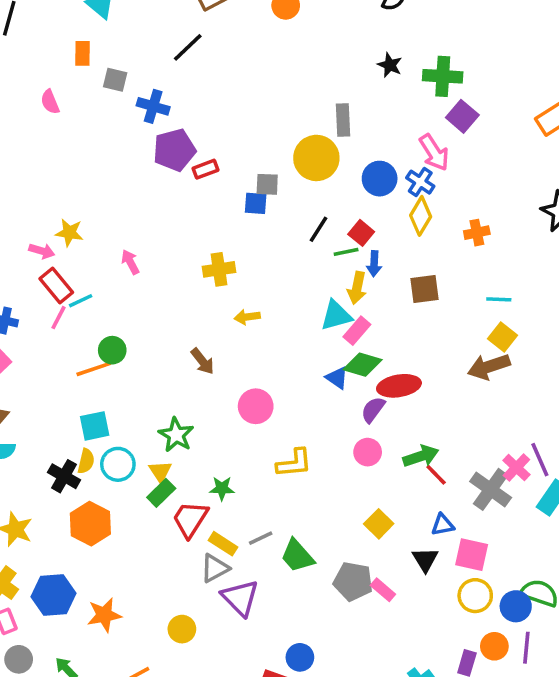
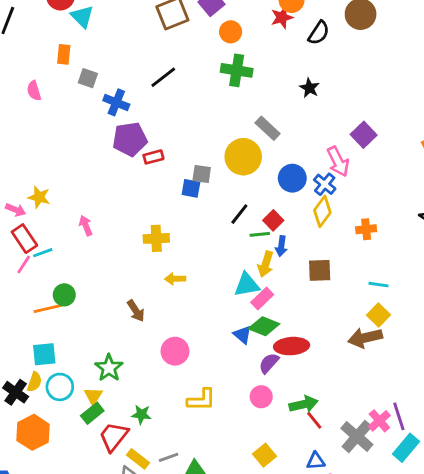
black line: (188, 47) -> (163, 77), moved
green cross: (443, 76) -> (237, 70), moved
gray rectangle: (343, 120) -> (268, 128), turned -50

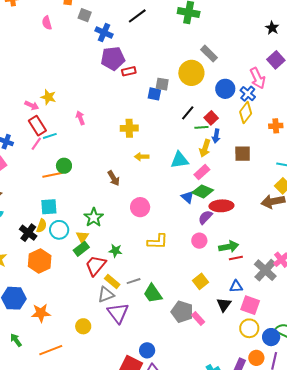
black star: (309, 88) -> (272, 28), moved
cyan triangle: (247, 285) -> (180, 160), moved
red line: (314, 420) -> (236, 258), turned -64

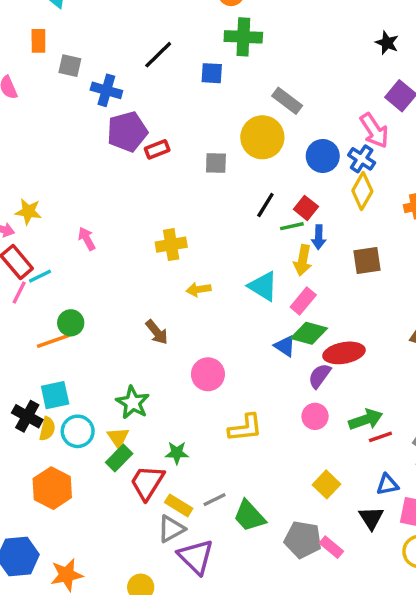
blue square: (154, 94) -> (212, 73), moved
cyan triangle: (180, 160) -> (263, 286), turned 48
black cross: (28, 233) -> (27, 416), moved

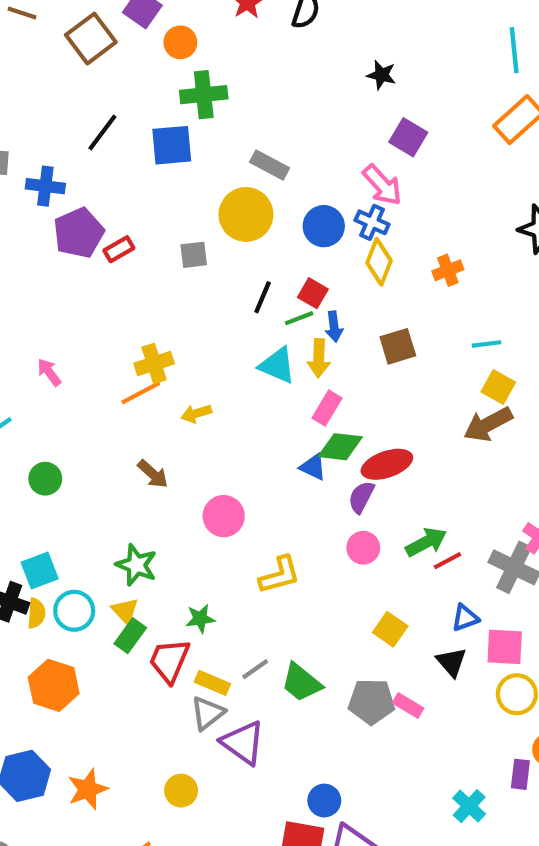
blue square: (212, 73) -> (172, 145), size x1.5
cyan triangle: (263, 286) -> (277, 365), moved
orange line: (53, 341) -> (141, 393), moved

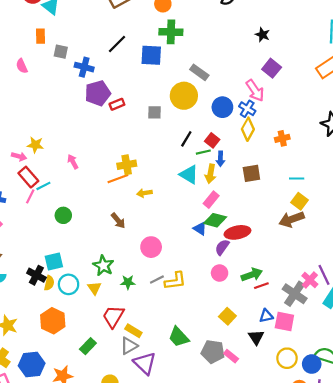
green star: (200, 619) -> (128, 282), moved
green rectangle: (130, 636) -> (88, 346), moved
pink square: (505, 647) -> (284, 322), moved
gray line: (255, 669) -> (157, 279), moved

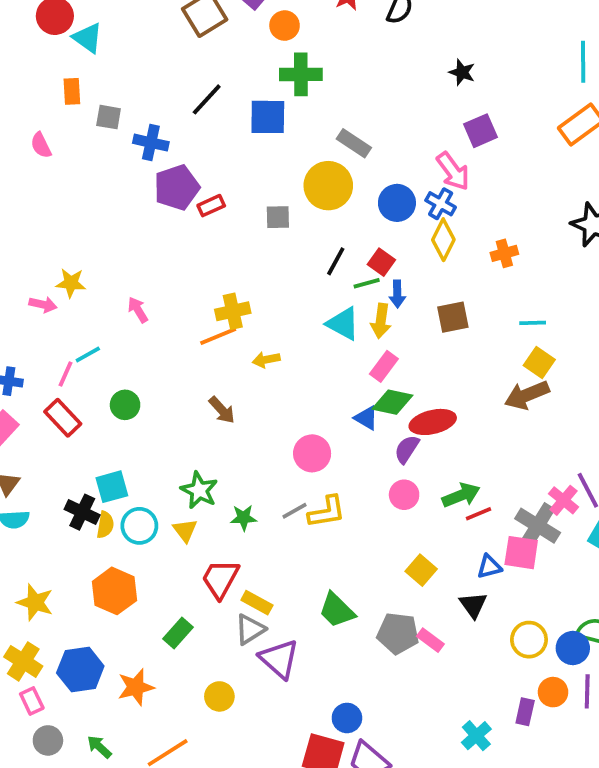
purple square: (272, 68) -> (481, 131), turned 30
red rectangle: (28, 177) -> (63, 418), moved
pink circle: (151, 247) -> (312, 453), moved
pink square: (284, 322) -> (521, 553), moved

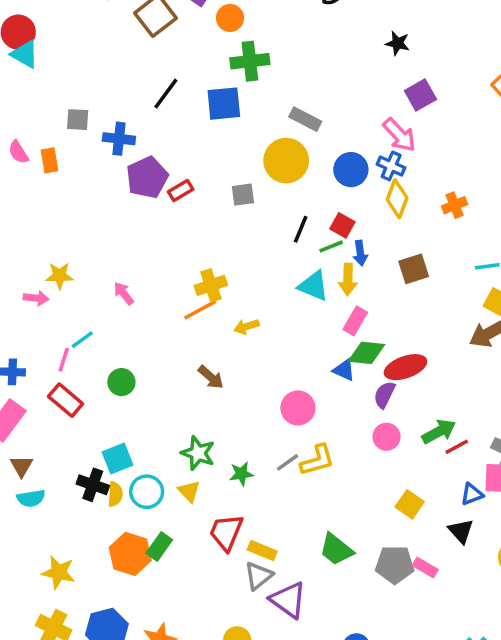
cyan triangle: (88, 38) -> (25, 54), moved
orange rectangle: (72, 91) -> (49, 160), moved
green rectangle: (178, 633) -> (159, 547), moved

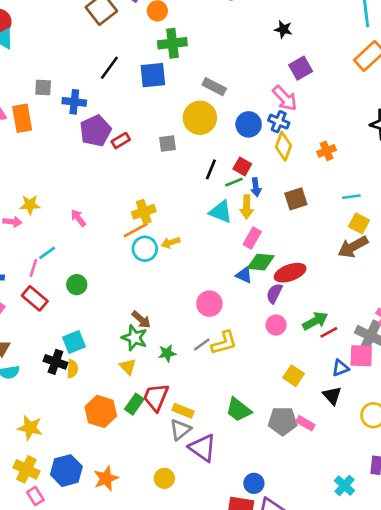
orange rectangle: (49, 160) -> (22, 118), size x1.5
brown arrow: (211, 377) -> (141, 320), moved
cyan circle: (147, 492) -> (145, 249), moved
green rectangle: (159, 547) -> (134, 404), moved
orange hexagon: (130, 554) -> (101, 411), moved

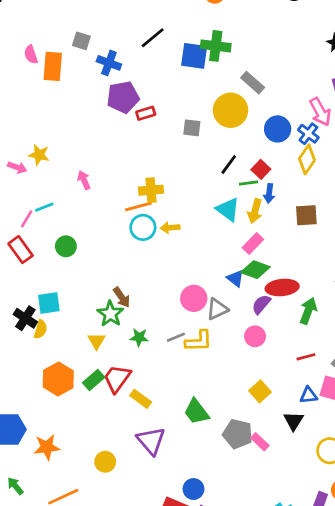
green cross: (172, 43) -> (216, 46), moved
green arrow: (315, 321) -> (308, 311), moved, turned -55
gray triangle: (180, 430) -> (217, 309), moved

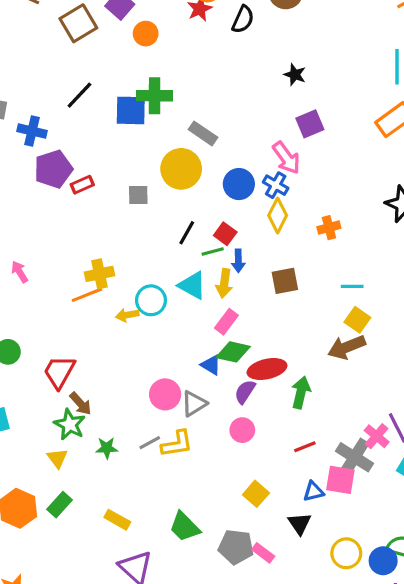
cyan circle: (143, 227) -> (151, 300), moved
red trapezoid: (117, 379) -> (59, 372), moved

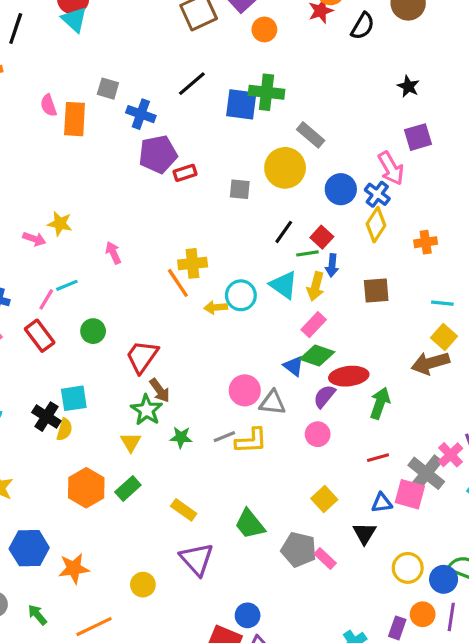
orange line: (87, 295) -> (178, 283), turned 72
gray triangle: (194, 404) -> (272, 403), turned 32

